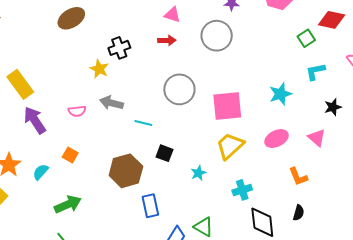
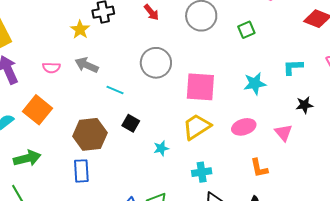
green square: (306, 38) -> (246, 30), moved
red arrow: (167, 40) -> (151, 12), turned 42
orange square: (70, 155) -> (37, 110), size x1.8
blue rectangle: (150, 206) -> (81, 171), moved

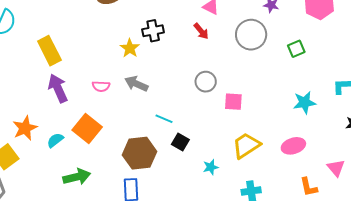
gray circle: (156, 63) -> (206, 82), size x0.7
pink square: (200, 87) -> (233, 102), moved, size x0.6
cyan line: (115, 90) -> (164, 119), moved
pink triangle: (283, 133) -> (336, 168), moved

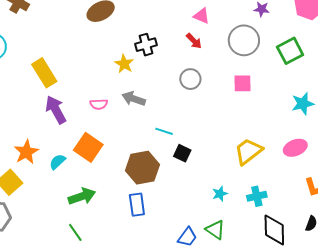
green square: (296, 49) -> (290, 51), size x1.5
gray circle: (206, 82) -> (190, 79), moved
pink square: (233, 102) -> (242, 83), moved
cyan star: (211, 167) -> (220, 194), moved

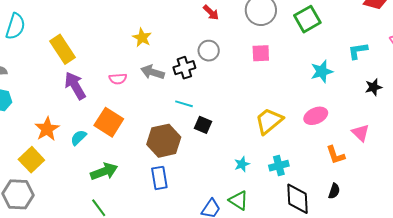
black cross: (146, 45) -> (184, 68), moved

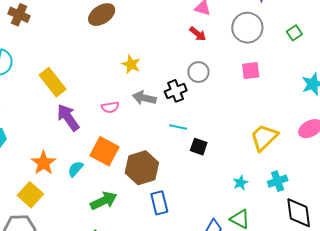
green square: (307, 19) -> (294, 33), size x0.6
brown hexagon: (164, 141) -> (142, 168), moved

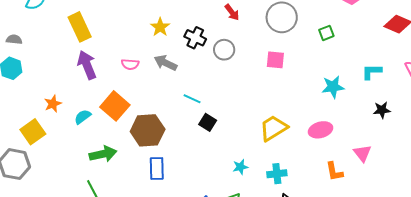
black cross: (176, 91) -> (195, 38), moved, turned 35
orange star: (44, 163) -> (53, 104), size x0.7

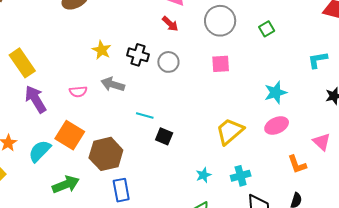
cyan star: (333, 87) -> (276, 92), moved
cyan semicircle: (83, 117) -> (40, 151), size x1.4

